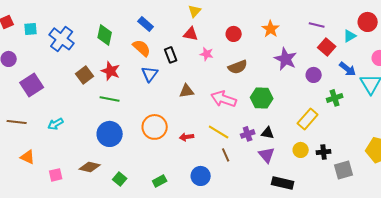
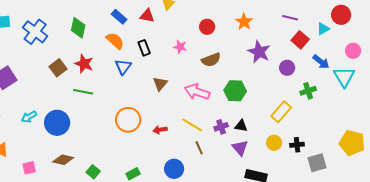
red triangle: (191, 34) -> (147, 16), moved
brown triangle: (187, 91) -> (160, 84), turned -42
blue circle: (110, 134) -> (57, 123), moved

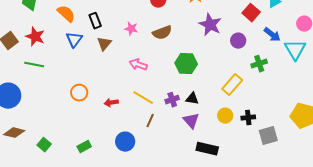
pink star: (180, 47) -> (131, 29), moved
brown triangle: (160, 84) -> (104, 44), moved
pink arrow: (197, 92) -> (138, 65), moved, size x0.7
orange circle: (128, 120) -> (79, 93), size x0.7
brown line: (199, 148) -> (150, 121), turned 48

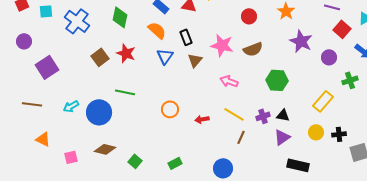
pink star: (131, 29) -> (222, 45), size x1.6
green line: (34, 65) -> (125, 92), moved
purple triangle: (191, 121) -> (282, 137), turned 36
blue circle: (125, 142) -> (223, 168), moved

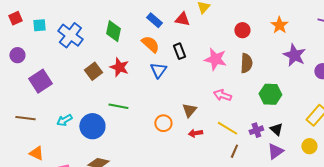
brown semicircle: (253, 49) -> (246, 63), turned -66
brown triangle: (195, 60) -> (189, 110), moved
black triangle: (283, 115) -> (276, 129), turned 32

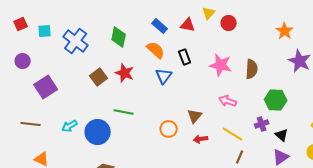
red circle: (242, 30) -> (229, 23), moved
purple cross: (256, 130) -> (262, 124), moved

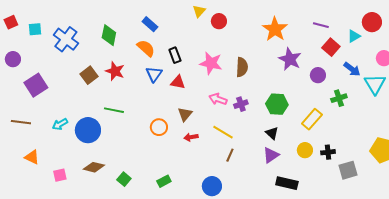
red triangle: (188, 25) -> (178, 82), moved
orange star: (285, 31) -> (275, 29), size x1.4
green hexagon: (276, 100) -> (277, 104), moved
purple cross: (262, 124) -> (241, 104), moved

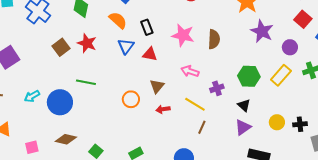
purple cross: (241, 104) -> (217, 88), moved
yellow rectangle: (312, 119) -> (281, 75), moved

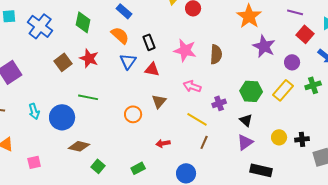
cyan arrow: (32, 96) -> (34, 111), turned -77
red arrow: (163, 109) -> (163, 143), moved
brown diamond: (66, 139) -> (79, 146), moved

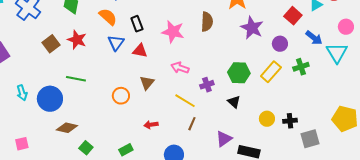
brown semicircle: (216, 54) -> (207, 22), moved
purple triangle: (245, 142) -> (224, 139), moved

